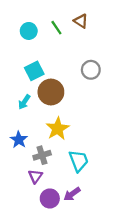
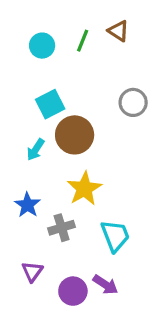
green line: (56, 28) -> (83, 41), turned 56
purple triangle: (35, 176) -> (32, 272), moved
purple arrow: (72, 194) -> (105, 285), turned -112

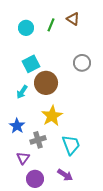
purple triangle: (32, 272) -> (23, 158), moved
purple circle: (73, 291) -> (35, 179), moved

